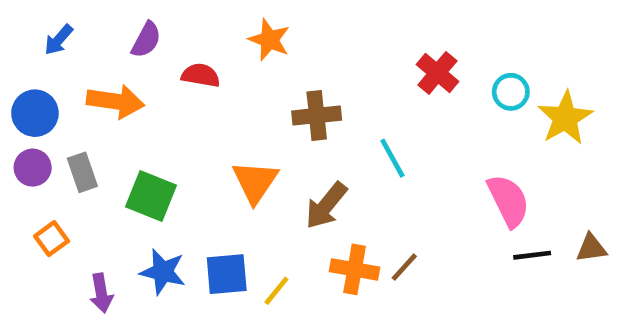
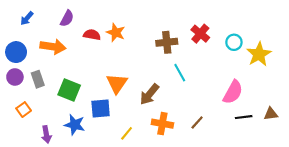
orange star: (269, 40) -> (116, 33), moved
brown cross: (317, 116) -> (167, 42), moved
pink semicircle: (508, 201) -> (233, 92), turned 55
brown line: (404, 267) -> (197, 123), moved
blue square: (227, 274) -> (101, 108), moved

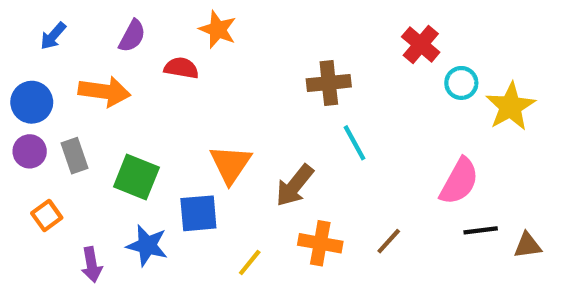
orange star: (116, 33) -> (218, 30), moved
red cross: (200, 34) -> (421, 45), moved
brown triangle: (271, 114) -> (528, 245), moved

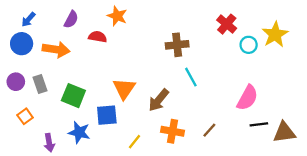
blue circle: (32, 102) -> (22, 44), moved
yellow star: (510, 106) -> (275, 34), moved
brown triangle: (528, 245) -> (284, 132), size x1.5

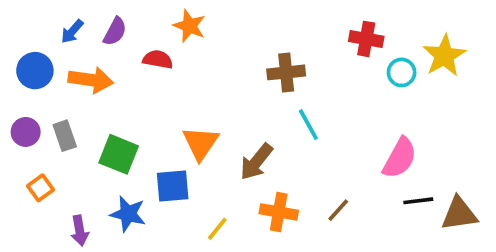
blue arrow: (28, 19) -> (72, 31), moved
red cross: (227, 24) -> (366, 39), turned -30

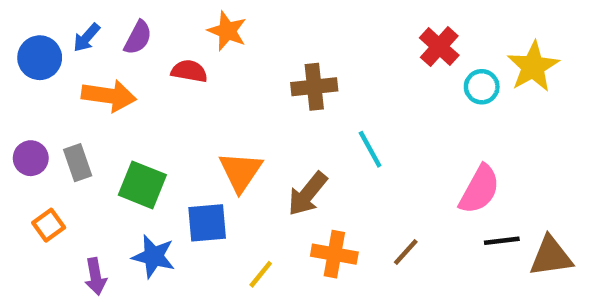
red cross: (366, 39) -> (439, 47), turned 32
blue circle: (35, 71) -> (40, 58), moved
brown cross: (286, 72) -> (314, 87), moved

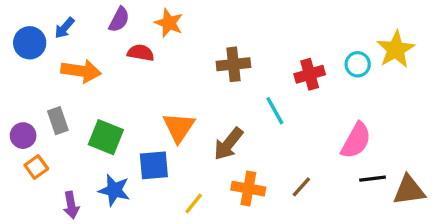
purple semicircle: (138, 38) -> (119, 20), moved
red cross: (439, 47) -> (310, 74), moved, turned 32
purple circle: (31, 158) -> (23, 136), moved

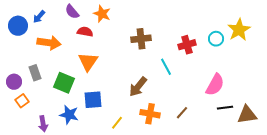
purple semicircle: (119, 20) -> (72, 12), turned 112
orange triangle: (179, 127) -> (88, 62), moved

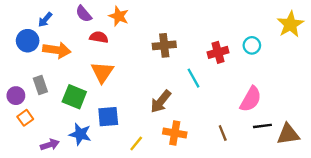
blue circle: (18, 26) -> (28, 41), moved
yellow star: (239, 30) -> (290, 24), moved
brown line: (182, 113) -> (223, 133), moved, turned -64
purple arrow: (43, 124) -> (50, 145), turned -98

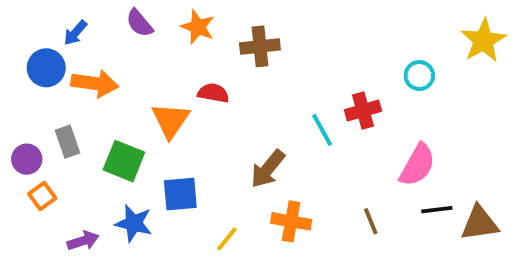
red semicircle: (99, 37) -> (213, 93), moved
brown cross: (164, 45) -> (260, 46), moved
red cross: (218, 52) -> (363, 111), moved

